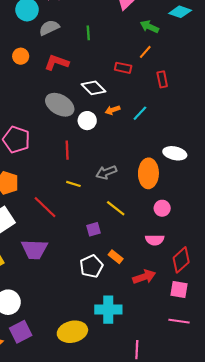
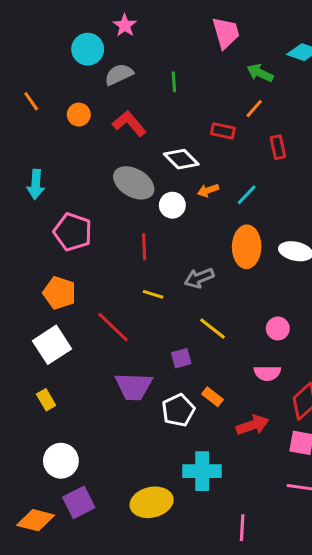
red L-shape: (57, 62) -> (129, 123), turned 30
orange ellipse: (148, 173) -> (247, 247), moved
purple trapezoid: (34, 249) -> (134, 386), moved

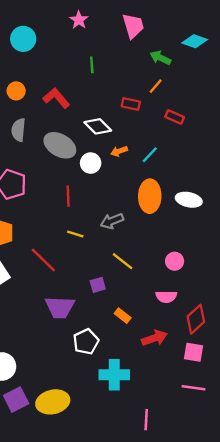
pink star: (125, 25) -> (79, 20), moved
gray semicircle: (119, 74) -> (18, 130), moved, turned -60
red rectangle: (278, 147) -> (175, 117), turned -54
white pentagon: (178, 410) -> (86, 342), moved
yellow ellipse: (152, 502) -> (53, 402), moved

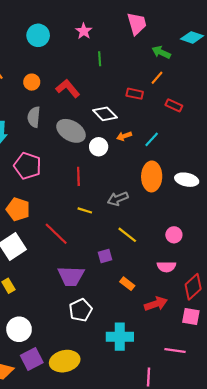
pink star: (79, 20) -> (84, 31), moved
white pentagon: (86, 342) -> (81, 310), moved
pink line: (194, 388) -> (175, 350), moved

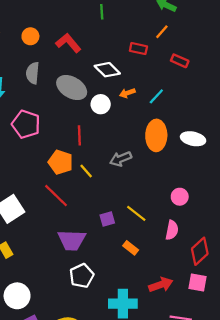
orange pentagon: (18, 209) -> (60, 162), moved
yellow line: (85, 210) -> (86, 171), turned 32
yellow line: (127, 235) -> (136, 213), moved
pink semicircle: (167, 267) -> (172, 230), turned -78
red arrow: (156, 304) -> (161, 285), moved

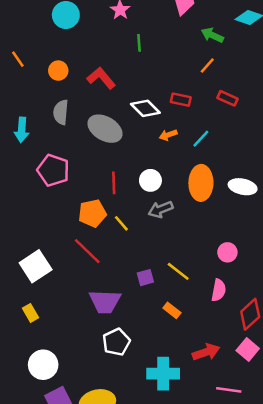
red rectangle: (138, 49) -> (181, 100), moved
white circle: (101, 104) -> (150, 180), moved
orange pentagon: (60, 162) -> (92, 213), turned -30
pink square: (198, 282) -> (248, 350), turned 30

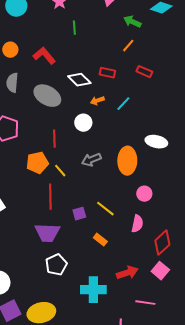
white circle: (150, 180) -> (83, 123), moved
orange ellipse: (201, 183) -> (127, 161), moved
red line: (87, 251) -> (50, 197), moved, turned 45

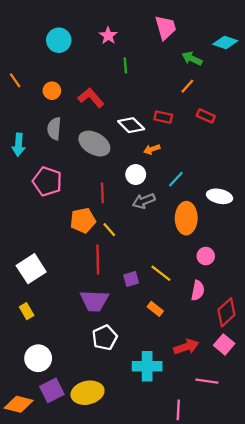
cyan line: (123, 104) -> (176, 179), moved
gray arrow: (91, 160) -> (144, 201), moved

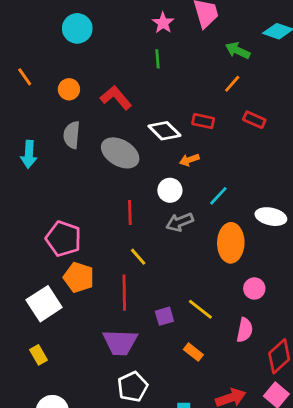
pink star: (108, 36) -> (163, 23), moved
pink pentagon: (47, 181) -> (63, 239), moved
orange pentagon: (83, 220) -> (79, 277), moved, turned 30

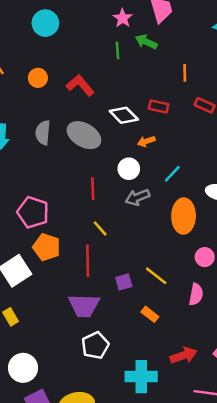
green arrow: (238, 51) -> (146, 42), moved
orange line: (232, 84) -> (185, 73), turned -42
gray semicircle: (72, 135) -> (43, 133), moved

